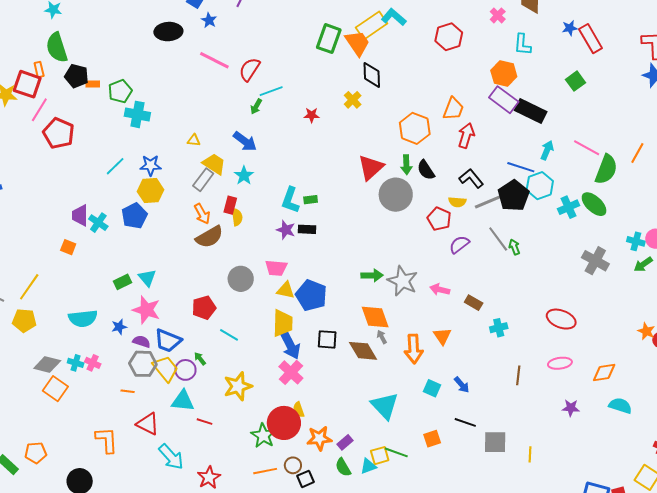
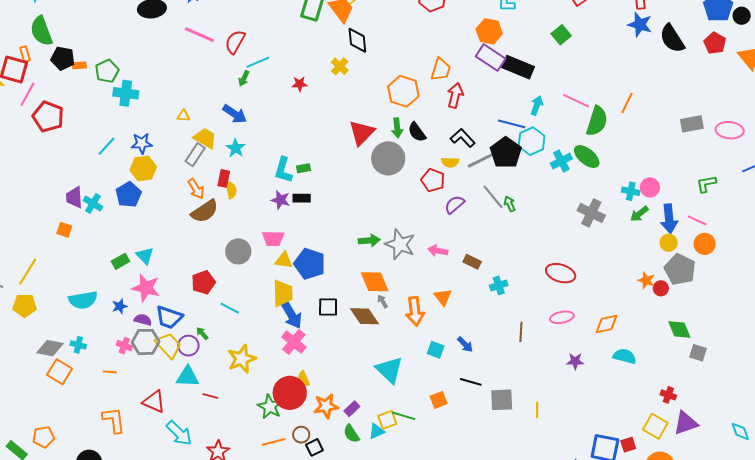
pink cross: (93, 363) -> (124, 346), moved
orange line: (128, 391) -> (110, 372), moved

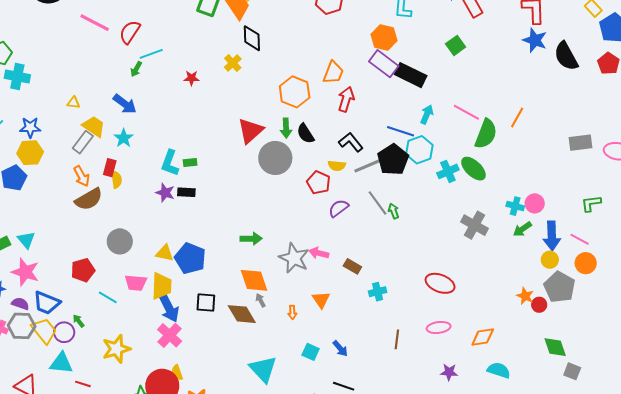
pink trapezoid: (273, 239) -> (136, 283), moved
gray star: (400, 244) -> (294, 258), moved
orange arrow: (415, 311) -> (292, 312), size x0.5

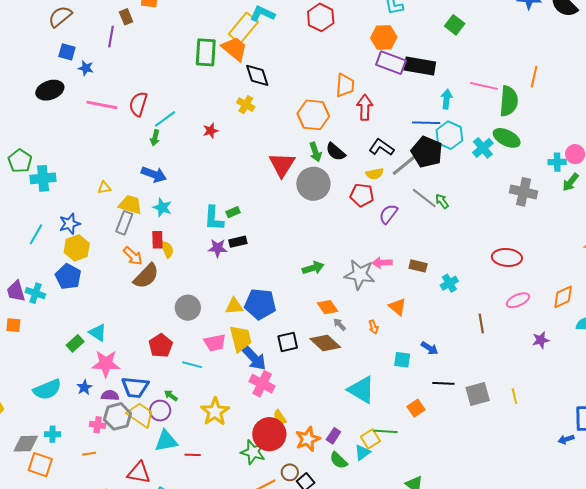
orange diamond: (254, 280) -> (328, 307), size x0.7

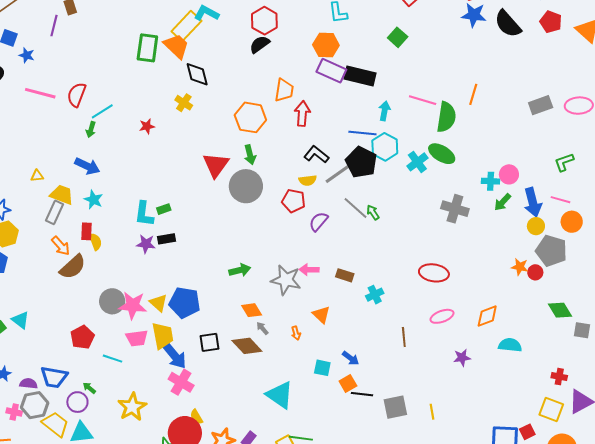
black semicircle: (336, 152) -> (260, 44), moved, turned 100
yellow triangle: (234, 306) -> (159, 303), turned 42
pink star: (106, 364) -> (133, 305), moved
orange square: (416, 408) -> (348, 383), moved
yellow trapezoid: (141, 415) -> (55, 424), moved

